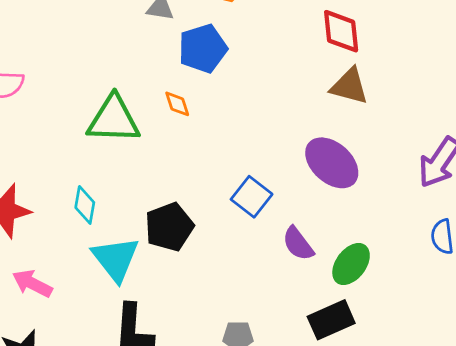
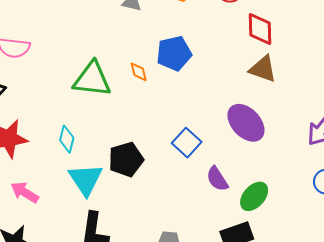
blue pentagon: (203, 48) -> (174, 53), moved

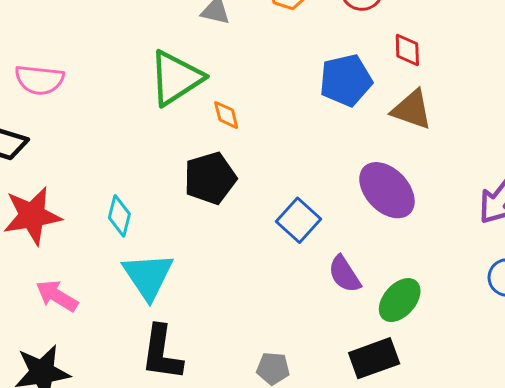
red diamond: (260, 29) -> (407, 50), size x0.7
blue pentagon: (174, 53) -> (346, 80), moved
green triangle: (92, 79) -> (176, 78), moved, turned -39
black pentagon: (126, 159) -> (210, 178), moved

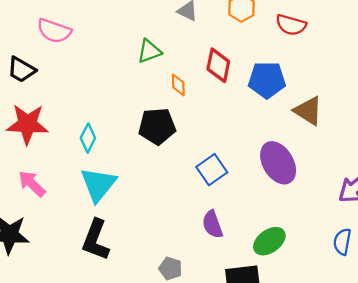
red diamond: (407, 50) -> (218, 65), moved, size x1.4
green triangle: (176, 78) -> (149, 51), size x0.6
purple semicircle: (344, 274) -> (212, 224), moved

